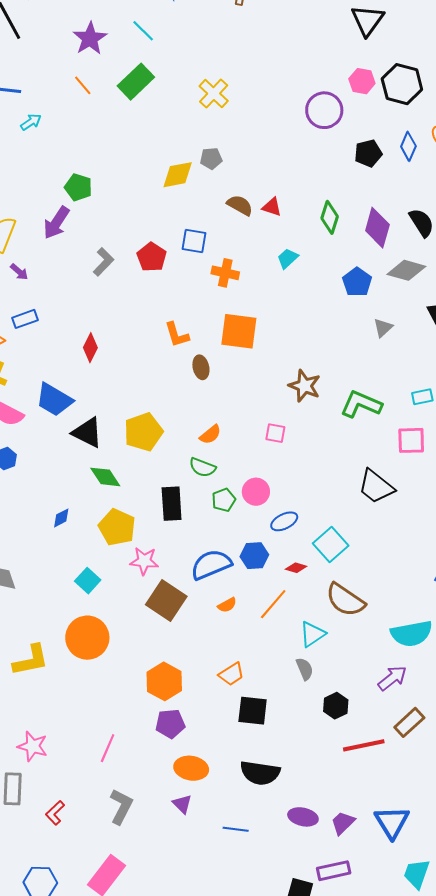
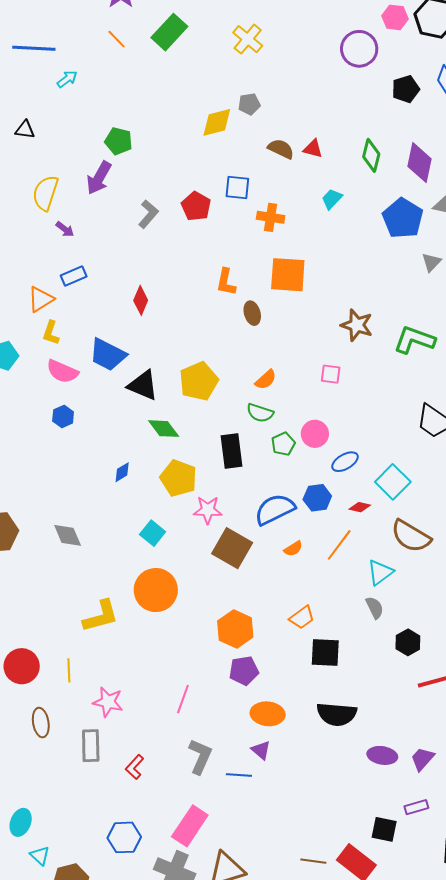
blue pentagon: (357, 282) -> (403, 218), size x1.4
orange L-shape: (177, 335) -> (226, 282), turned 32
blue line: (236, 829) -> (239, 775), moved
purple rectangle: (334, 871) -> (416, 807), size x0.7

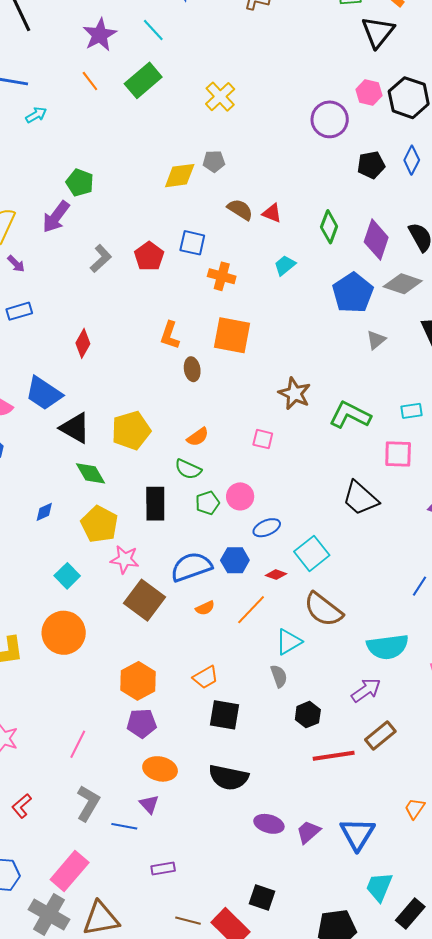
purple rectangle: (416, 807) -> (163, 868), moved

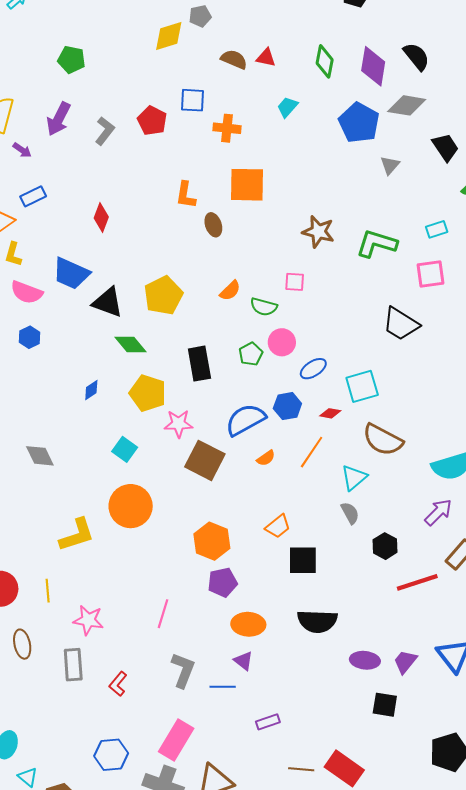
purple arrow: (56, 217) -> (59, 119), moved
green semicircle: (188, 469) -> (264, 307), moved
cyan square: (312, 553) -> (362, 386), turned 32
black square: (262, 898) -> (385, 705), moved

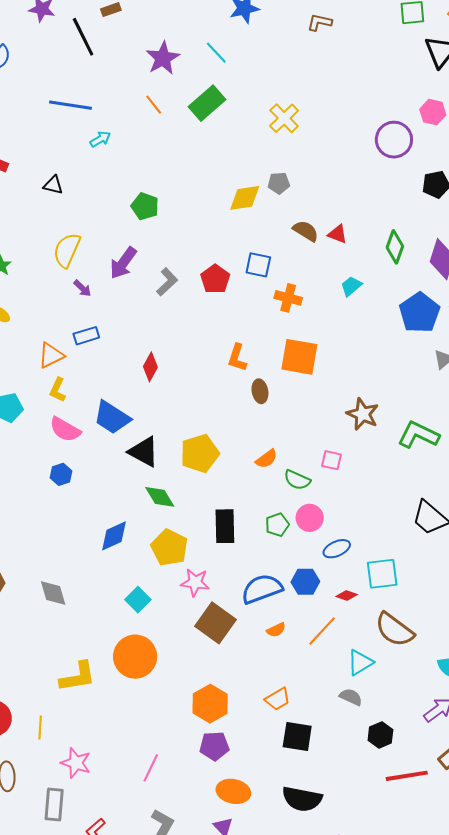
blue diamond: (91, 390) -> (114, 536), size x1.6
gray semicircle: (350, 513) -> (351, 697), turned -45

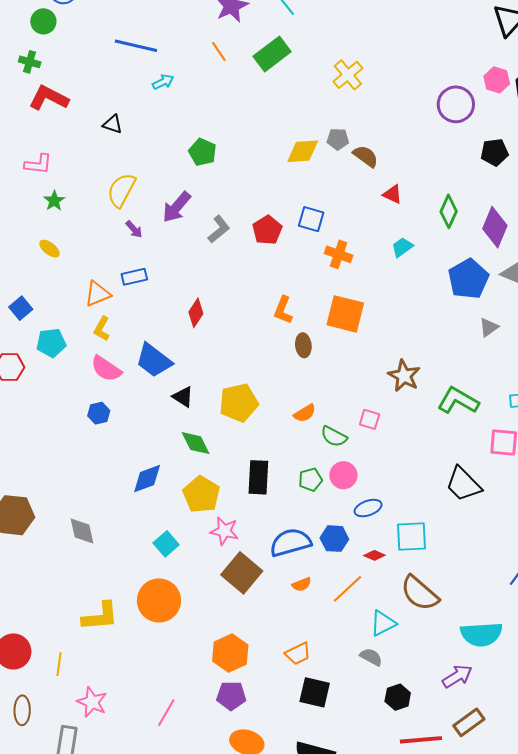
brown semicircle: (306, 231) -> (366, 156), moved
black triangle: (144, 452) -> (183, 397), size x0.7

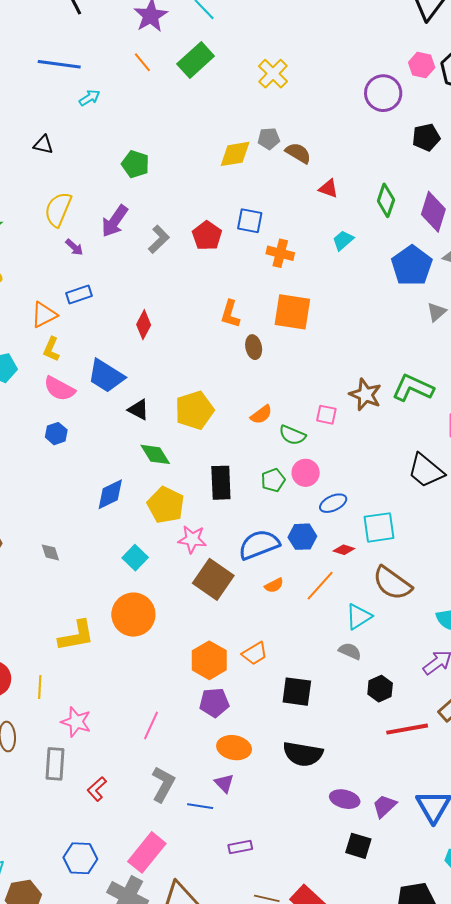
brown star: (404, 376) -> (365, 395), moved
gray diamond: (82, 531) -> (50, 552), size x0.7
orange trapezoid: (298, 654) -> (255, 654), moved

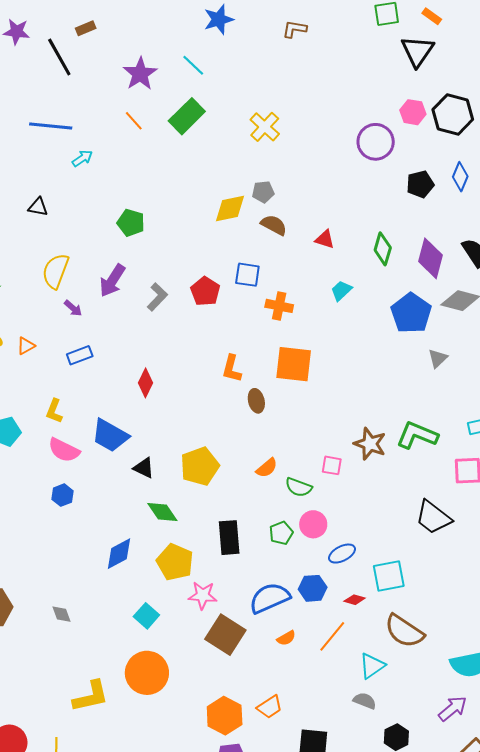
brown semicircle: (298, 153) -> (274, 225), moved
orange triangle: (44, 315) -> (26, 346), moved, size x0.7

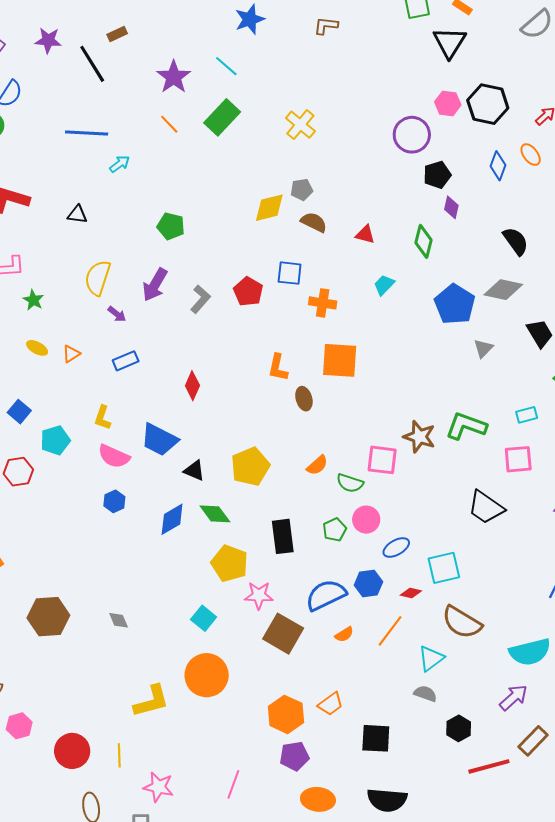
black pentagon: (420, 184) -> (437, 175), moved
purple diamond: (431, 258) -> (451, 207), moved, size x0.6
pink square: (332, 465) -> (382, 460), size x1.5
blue diamond: (119, 554) -> (172, 519), moved

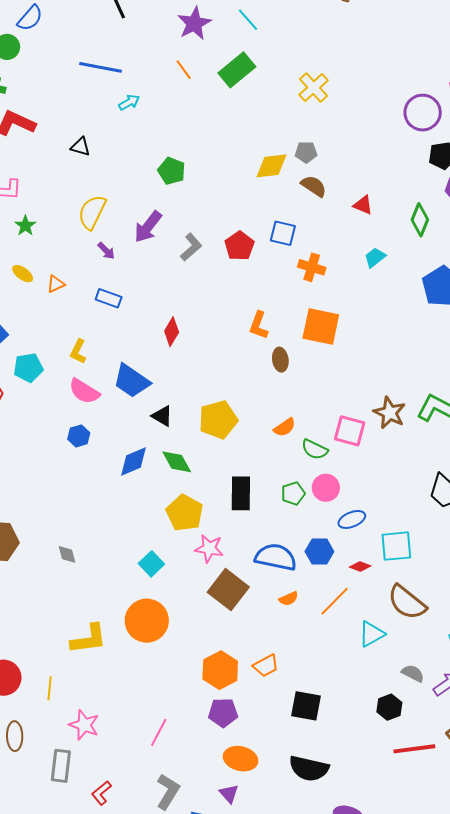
blue rectangle: (126, 361) -> (109, 298), turned 35
blue semicircle: (326, 595) -> (276, 557), turned 30
gray semicircle: (425, 694) -> (413, 673), moved

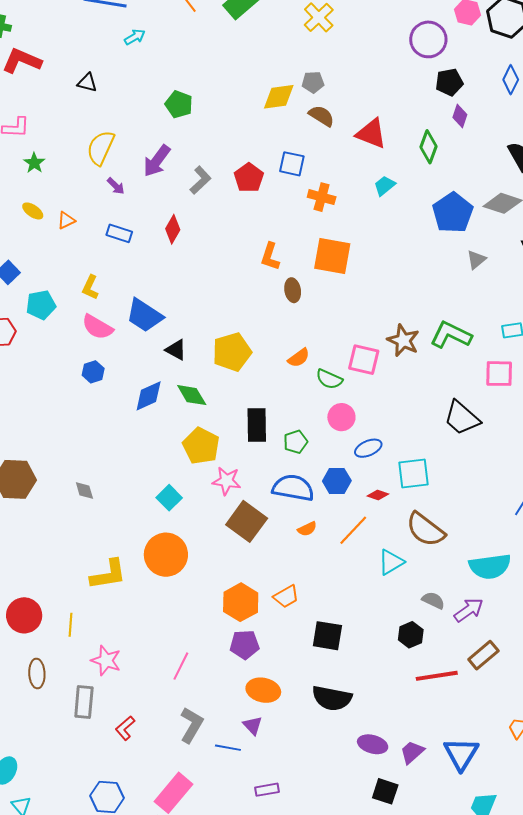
red triangle: (363, 205) -> (371, 134), size x1.6
red diamond: (172, 332) -> (173, 229), moved
green pentagon: (293, 494) -> (296, 442), moved

